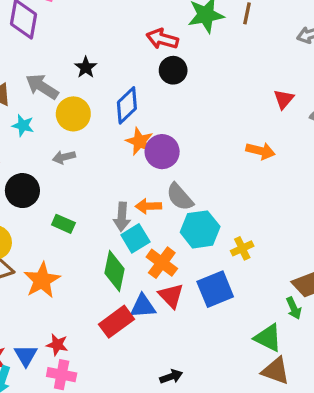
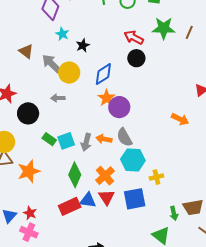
gray arrow: (42, 87) -> (51, 64), moved
cyan star: (23, 125) -> (62, 34), moved
cyan square: (135, 238) -> (66, 141), moved
green arrow: (294, 308) -> (174, 213), moved

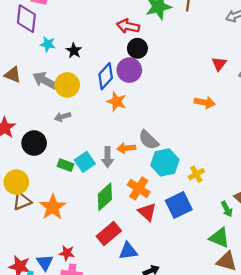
purple circle: (119, 107) -> (129, 70), moved
green diamond: (75, 175) -> (105, 197), turned 40
blue triangle: (88, 200) -> (128, 251), moved

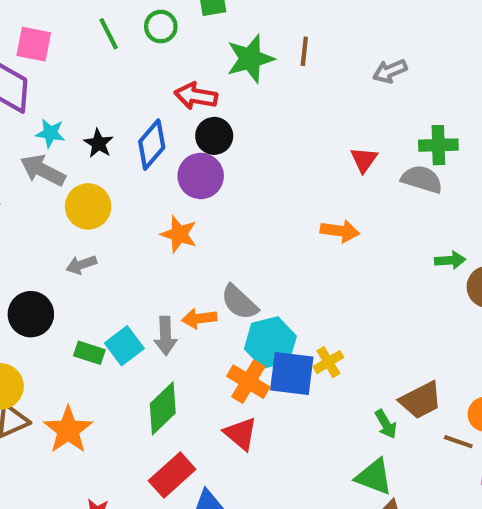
blue diamond: (106, 76) -> (152, 145), moved
gray arrow: (45, 80) -> (43, 170), moved
orange cross: (139, 188) -> (248, 382), moved
blue square: (179, 205) -> (292, 373), moved, turned 35

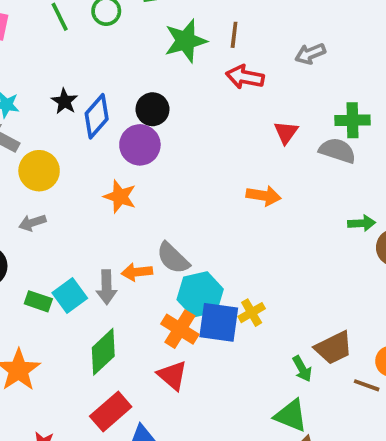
red arrow: (196, 96) -> (245, 77), moved
black star: (98, 143) -> (64, 101), moved

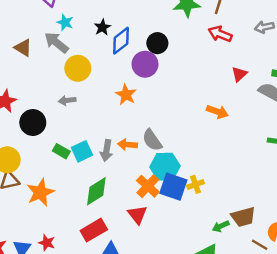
green arrow: (302, 369) -> (221, 226), turned 84

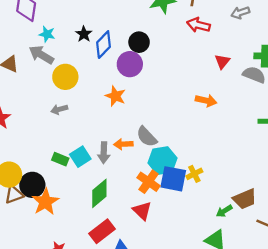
black circle: (33, 123) -> (32, 185), moved

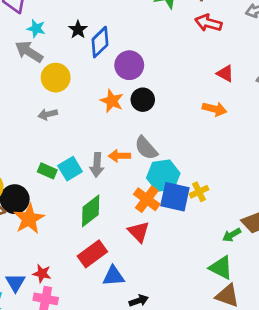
black circle: (139, 42) -> (143, 100), moved
red triangle: (222, 61) -> (225, 73), moved, turned -42

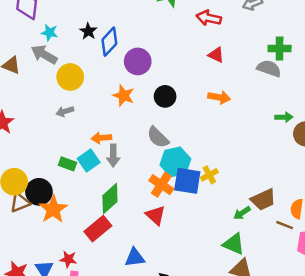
red triangle: (225, 73) -> (216, 55), moved
black circle: (143, 100) -> (165, 96), moved
orange arrow: (119, 156) -> (101, 138), moved
red rectangle: (92, 254) -> (98, 229), moved

